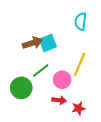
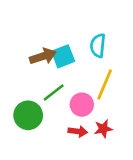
cyan semicircle: (81, 21) -> (98, 46), moved
red star: (79, 108) -> (103, 129), moved

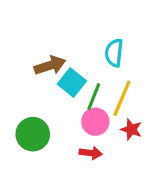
cyan square: (63, 56) -> (72, 83), moved, turned -30
green line: (54, 93) -> (94, 97), moved, turned -30
red star: (103, 129) -> (131, 129), moved, turned 30

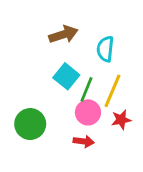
brown arrow: (50, 65) -> (63, 34), moved
red star: (131, 129) -> (121, 120), turned -30

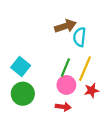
brown arrow: (63, 34) -> (65, 26), moved
cyan square: (66, 76) -> (21, 66), moved

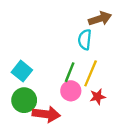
brown arrow: (65, 26) -> (100, 19), moved
red arrow: (63, 107) -> (46, 114), moved, size x1.6

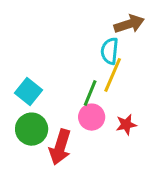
yellow line: (91, 73) -> (113, 75), moved
red arrow: (46, 114) -> (60, 147), turned 100

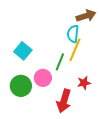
cyan square: (29, 91) -> (23, 51), moved
pink circle: (92, 117) -> (43, 78), moved
red arrow: (60, 147) -> (64, 101), moved

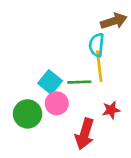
yellow line: (75, 50) -> (99, 66), turned -30
cyan square: (23, 51) -> (50, 82), moved
green line: (60, 62) -> (79, 82), turned 66

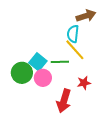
yellow line: (99, 66) -> (75, 50), turned -35
green circle: (28, 114) -> (22, 73), moved

